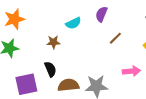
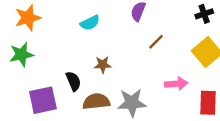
cyan semicircle: (73, 23) -> (90, 23), moved
brown star: (53, 42) -> (103, 65), moved

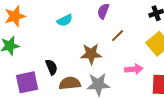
brown star: (103, 65) -> (91, 54), moved, size x1.5

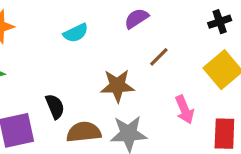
purple semicircle: (103, 11) -> (137, 18), turned 35
pink arrow: (134, 69) -> (184, 110), turned 72

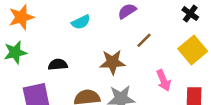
black cross: (220, 22) -> (190, 14), turned -35
black semicircle: (55, 106) -> (58, 65), moved, turned -72

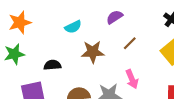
brown star: (112, 62) -> (93, 52), moved
pink arrow: (164, 80) -> (132, 79), moved

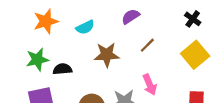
orange star: (20, 22) -> (46, 21), moved
green star: (14, 54) -> (37, 60), moved

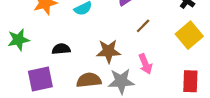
brown star: (107, 55) -> (108, 51), moved
green star: (37, 60) -> (18, 40), moved

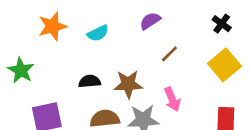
green star: (18, 40) -> (21, 70), turned -30
black semicircle: (61, 49) -> (90, 81), moved

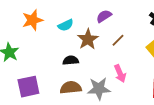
black semicircle: (90, 81) -> (71, 60), moved
brown star: (128, 84) -> (88, 39), moved, turned -30

